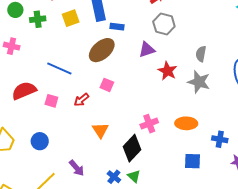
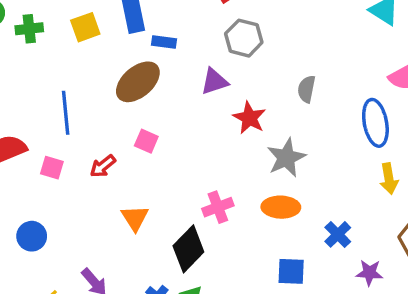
blue line: (59, 69) -> (66, 113), turned 60
gray star: (199, 82) -> (286, 158), moved, turned 30
blue cross: (220, 139) -> (338, 234), turned 35

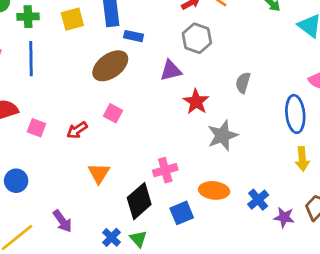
blue line: (66, 113) -> (31, 59), moved
orange ellipse: (281, 207) -> (214, 190), moved
blue square: (291, 271) -> (182, 213), moved, turned -30
purple star: (369, 273) -> (284, 217), moved

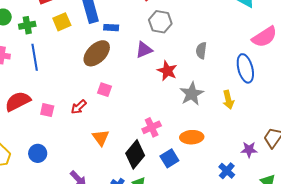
yellow arrow: (302, 159) -> (228, 100), moved
blue cross: (258, 200) -> (227, 171), moved

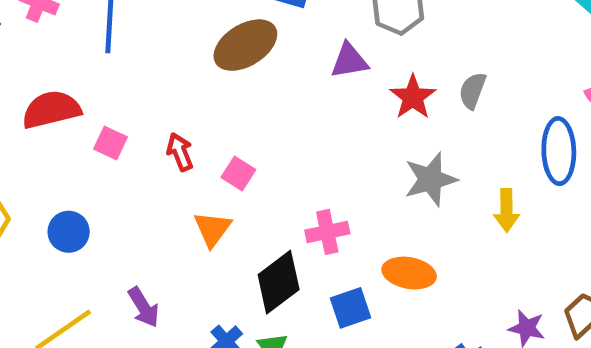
red star: (167, 71) -> (413, 97), moved
pink square: (104, 90) -> (238, 174), moved
red arrow: (79, 107) -> (180, 152), turned 98

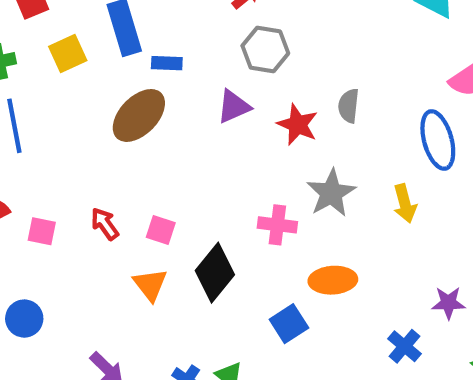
pink cross: (327, 232) -> (277, 225), moved, turned 33
black diamond: (279, 282) -> (215, 273), moved

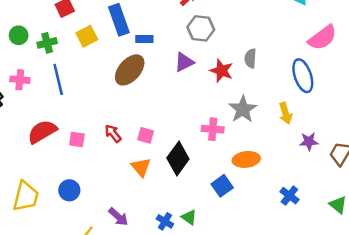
purple star: (448, 303) -> (309, 142), moved

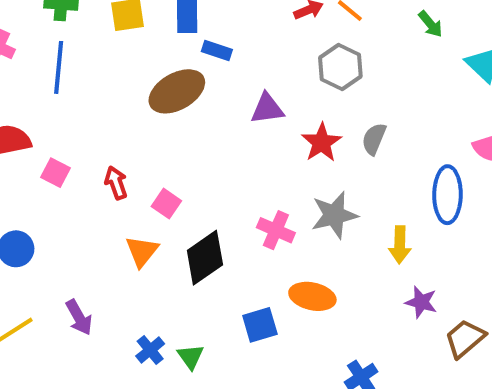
gray hexagon: (201, 28) -> (340, 67), moved

